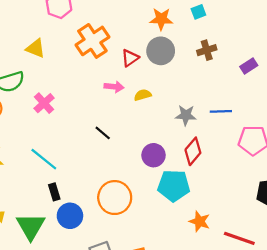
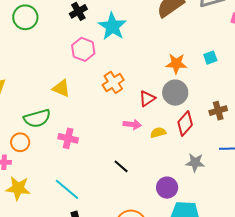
orange cross: (92, 41) -> (113, 82), size x0.7
brown cross: (207, 50) -> (218, 111), moved
pink cross: (44, 103) -> (68, 138), turned -36
gray star: (186, 115) -> (195, 163), moved
red diamond: (193, 151) -> (185, 124), moved

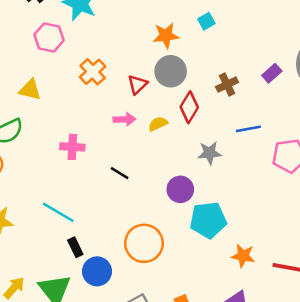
pink cross: (68, 138) -> (72, 147), moved

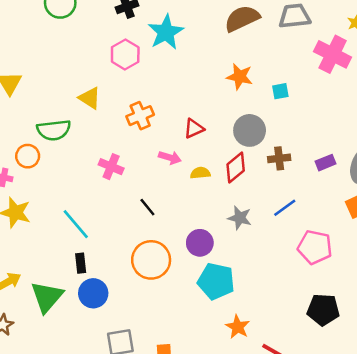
orange star: (166, 36) -> (240, 77), moved
gray circle: (171, 71) -> (250, 130), moved
orange cross: (93, 72) -> (140, 116), moved
blue line: (248, 129) -> (285, 208), turned -45
orange circle: (144, 243) -> (151, 260), moved

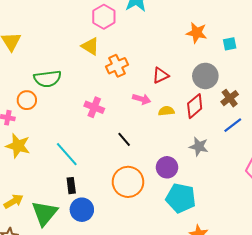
yellow triangle: (90, 98) -> (90, 46), moved
brown cross: (279, 158) -> (230, 98), turned -30
blue line: (285, 208) -> (233, 125), moved

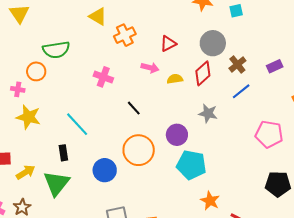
black rectangle: (71, 186) -> (63, 153), moved
blue circle: (82, 210) -> (105, 170), moved

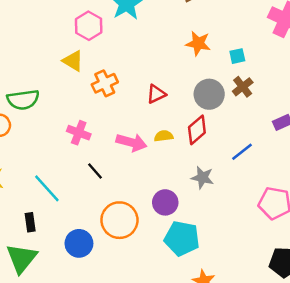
brown cross: (237, 65) -> (243, 87), moved
pink arrow: (150, 68) -> (131, 142), moved, size x1.4
black line: (134, 108) -> (95, 171), moved

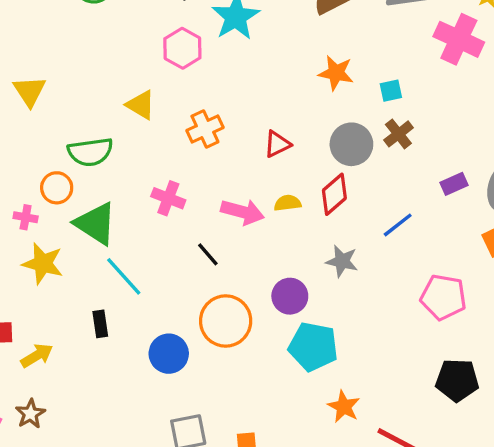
yellow triangle: (73, 61) -> (141, 105), moved
black line: (95, 171) -> (208, 254), moved
green triangle: (22, 258) -> (96, 224), moved, turned -36

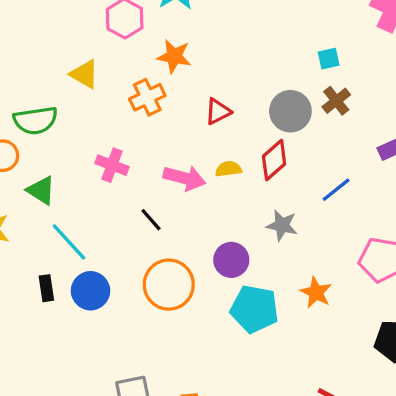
orange star: (336, 73) -> (174, 56), moved
green triangle: (96, 224) -> (41, 190), size x0.7
blue circle: (169, 354) -> (91, 291), moved
orange star: (344, 407) -> (316, 292), moved

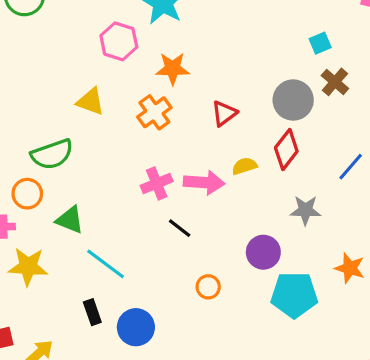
pink cross: (112, 165) -> (157, 183), moved, turned -32
orange circle: (169, 285) -> (208, 287), size x0.5
blue circle: (91, 291) -> (136, 327), moved

